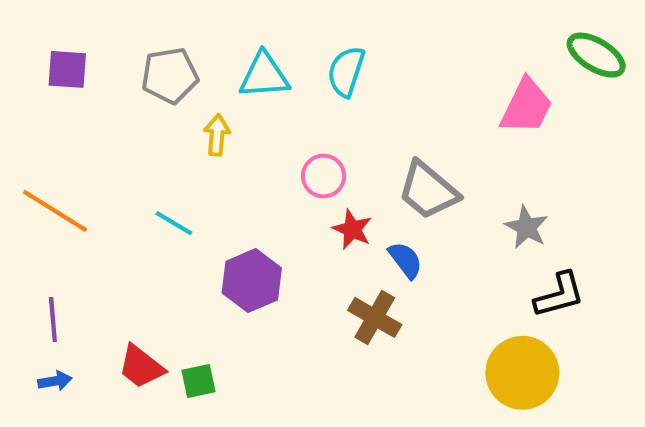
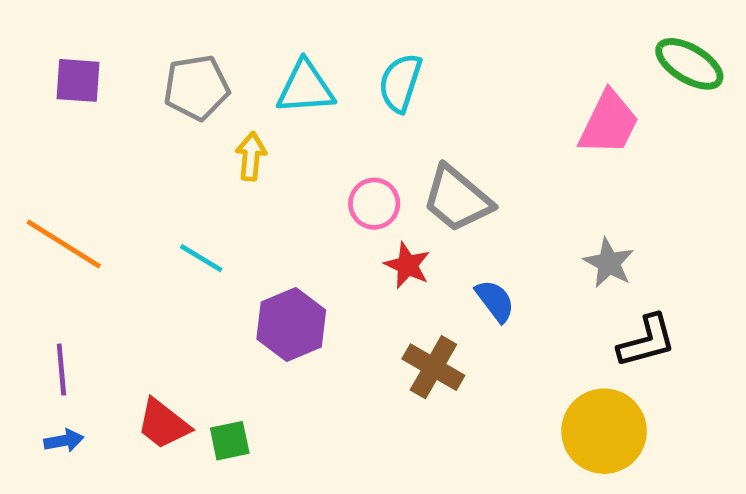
gray trapezoid: (428, 190) -> (457, 199), moved
blue semicircle: (406, 260) -> (495, 301), moved

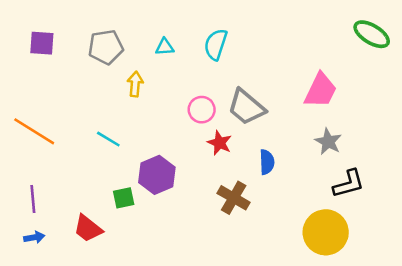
cyan triangle: (305, 88) -> (165, 47), size x0.6
pink trapezoid: (609, 123) -> (321, 90), moved
blue semicircle: (495, 301) -> (267, 162), turned 35
green square: (230, 441) -> (124, 198), moved

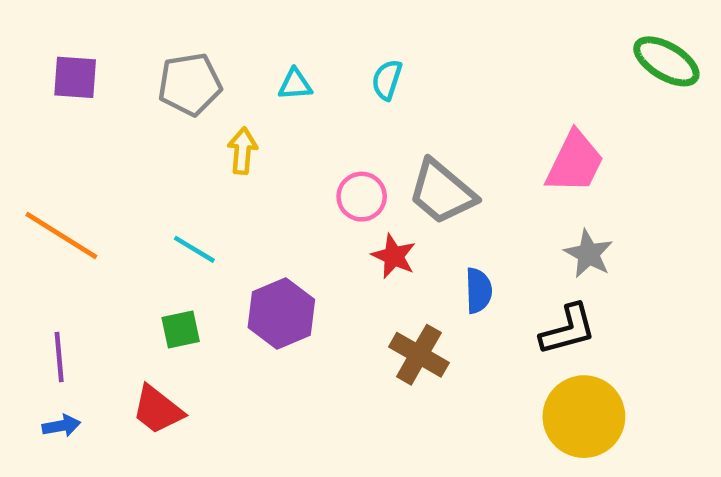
cyan semicircle: (216, 44) -> (387, 80), size x0.7
black L-shape: (349, 184) -> (568, 330), moved
green square: (124, 198) -> (181, 330), moved

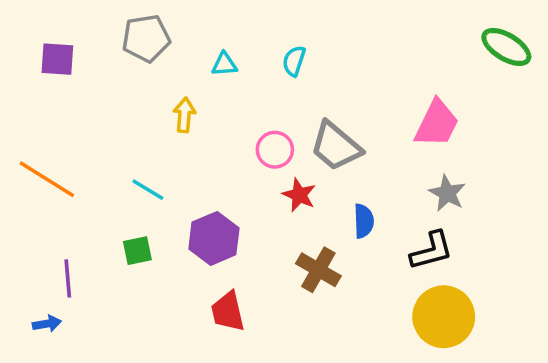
gray pentagon: (190, 84) -> (146, 38), moved
purple line: (59, 357) -> (68, 278), moved
red trapezoid: (158, 410) -> (228, 312), moved, turned 39

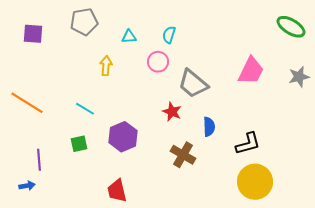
pink circle: (275, 150) -> (158, 62), moved
gray star: (447, 193) -> (299, 77), moved, turned 30
red trapezoid: (228, 312) -> (117, 191), moved

